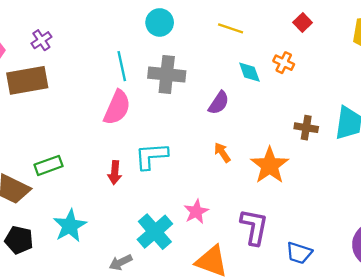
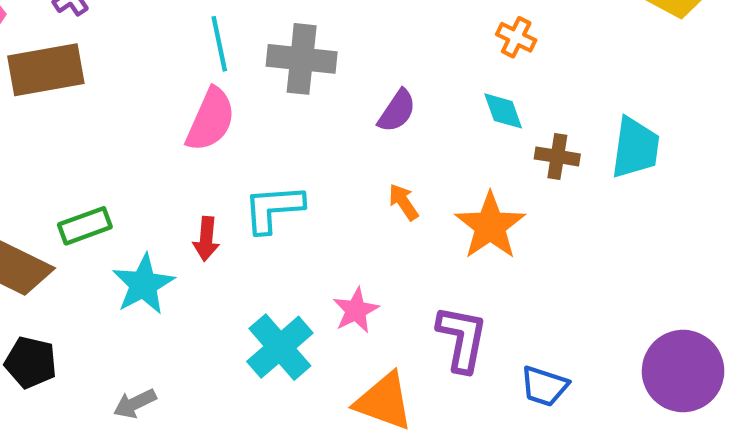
cyan diamond: (249, 72) -> (503, 111), moved
cyan star: (70, 226) -> (143, 284), moved
gray arrow: (121, 262) -> (135, 404), moved

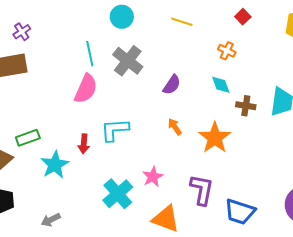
gray cross: (302, 59) -> (128, 61), turned 32
blue trapezoid: (544, 386) -> (240, 212), size x1.4

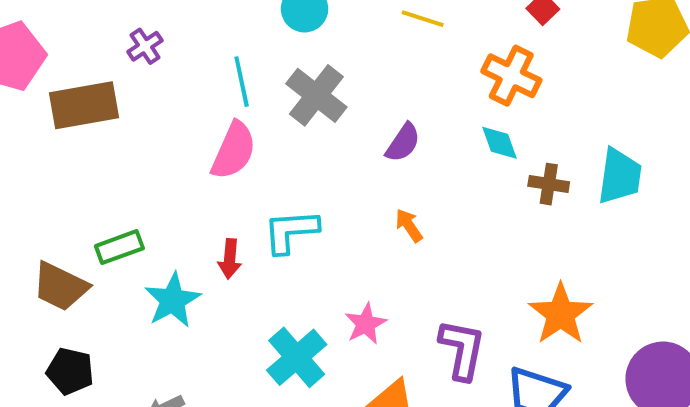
purple cross: (22, 32) -> (145, 46), moved
orange cross: (227, 51) -> (511, 76), size x1.6
orange star: (215, 138) -> (561, 314), moved

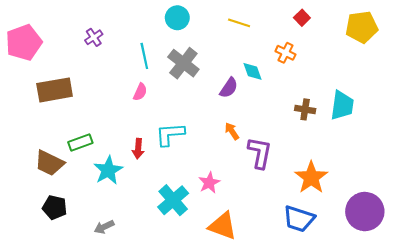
orange cross: (511, 76) -> (285, 53), size x0.7
brown rectangle: (84, 105) -> (55, 90), moved
cyan diamond: (499, 143) -> (252, 71), moved
pink semicircle: (234, 151) -> (140, 92), size x0.6
purple L-shape: (462, 349) -> (260, 153), moved

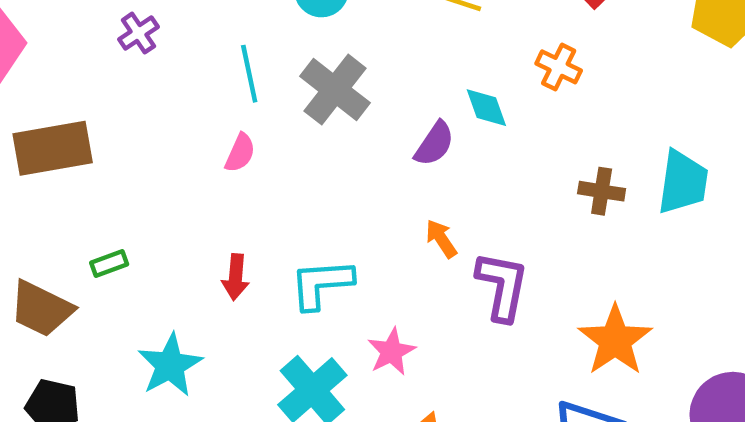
cyan L-shape: (170, 134) -> (321, 284), moved
green rectangle: (80, 142) -> (109, 264), size x0.7
cyan star: (108, 170) -> (170, 365), moved

